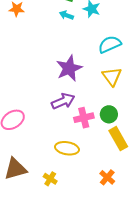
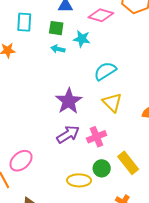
green circle: (109, 114) -> (102, 168), moved
pink cross: (84, 118) -> (97, 137), moved

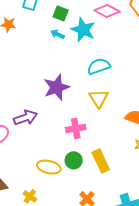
cyan star: (82, 39) -> (83, 30), size x1.4
purple arrow: (68, 134) -> (25, 118), moved

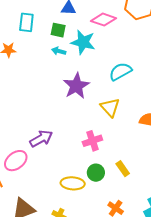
cyan semicircle: (99, 66) -> (120, 71), moved
purple star: (57, 87) -> (76, 86), moved
yellow rectangle: (101, 161) -> (123, 169), size x0.7

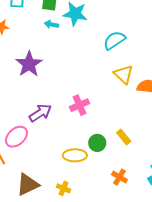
purple star: (76, 86) -> (29, 64), moved
yellow triangle: (110, 107) -> (124, 74), moved
pink cross: (92, 141) -> (80, 105), moved

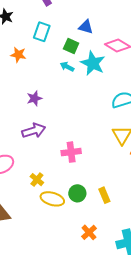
purple star: (29, 64) -> (34, 98), size x0.6
purple arrow: (40, 113) -> (34, 131), moved
yellow cross: (64, 188) -> (37, 180), moved

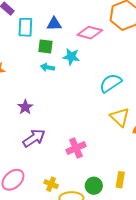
cyan rectangle: (42, 32) -> (25, 27), moved
cyan star: (93, 63) -> (71, 57), size x0.7
yellow rectangle: (104, 195) -> (120, 180), turned 49

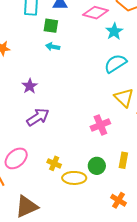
cyan star: (71, 57) -> (114, 31), moved, turned 30
pink cross: (76, 148) -> (100, 125), moved

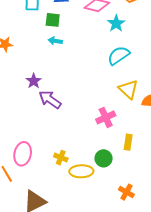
purple arrow: (38, 117) -> (50, 100), moved, turned -110
pink ellipse: (16, 158) -> (23, 154), turned -35
yellow rectangle: (123, 160) -> (128, 142), moved

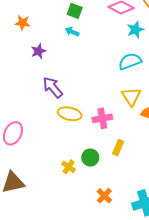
purple star: (34, 81) -> (38, 51), moved
yellow cross: (61, 158) -> (68, 167), moved
yellow ellipse: (81, 171) -> (70, 114), moved

